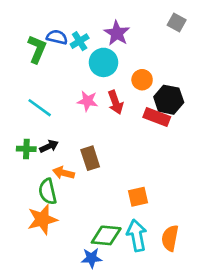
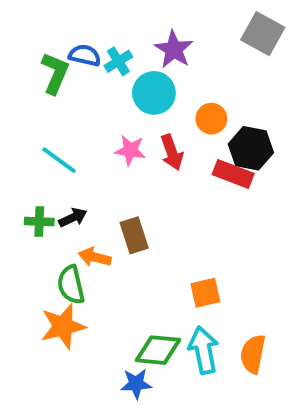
gray square: (177, 23) -> (263, 34), size x1.5

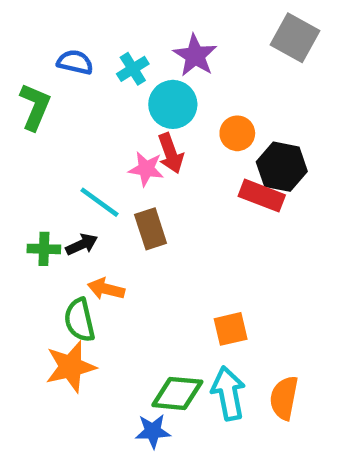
blue semicircle: (85, 55) -> (75, 62), moved
green L-shape: (55, 73) -> (35, 107), moved
red arrow: (172, 152) -> (171, 153), moved
cyan line: (59, 160) -> (99, 202), moved
brown rectangle: (134, 235) -> (151, 229), moved

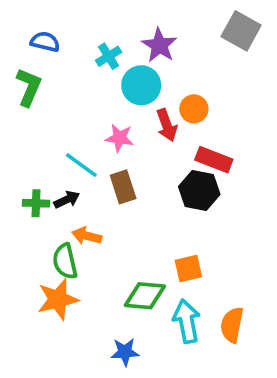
blue semicircle: (75, 62) -> (45, 42), moved
red arrow: (171, 153) -> (167, 125), moved
black hexagon: (282, 167) -> (199, 191), moved
green diamond: (177, 393) -> (145, 296), moved

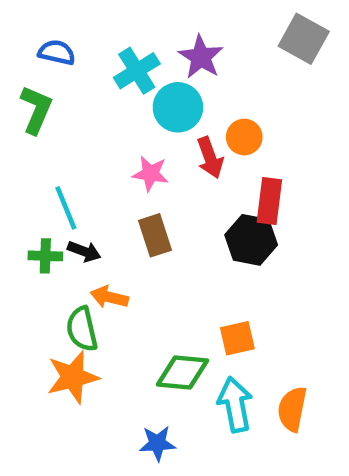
cyan cross: (109, 56) -> (137, 71), size x1.4
red rectangle: (214, 160) -> (269, 201), turned 76
cyan line: (81, 165) -> (66, 208), moved, turned 32
black arrow: (67, 200) -> (84, 251), turned 45

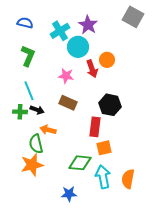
green L-shape: (36, 110) -> (28, 56), moved
red rectangle: (269, 201) -> (95, 127), moved
brown rectangle: (155, 235) -> (68, 103), turned -48

